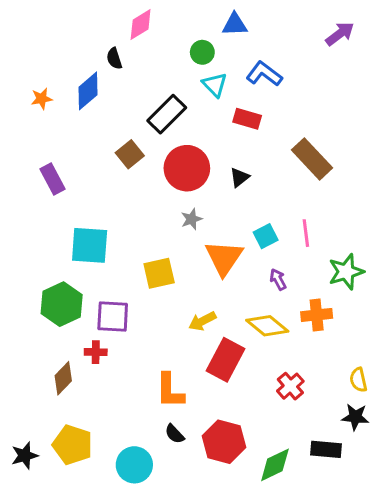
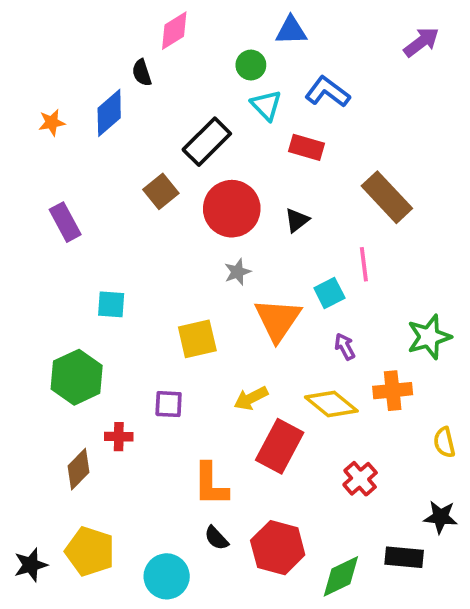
pink line: (306, 233) -> (364, 264), moved
cyan square: (90, 245) -> (111, 304), size x0.6
purple square: (113, 317) -> (169, 404), moved, size x0.7
yellow semicircle: (358, 380) -> (444, 442), moved

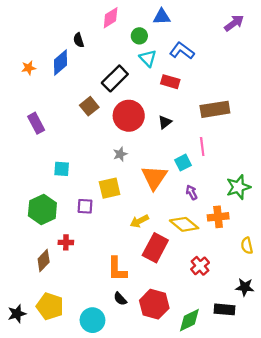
pink diamond: (174, 31) -> (111, 18), moved
brown rectangle: (387, 197) -> (215, 109), turned -56
gray star: (237, 272) -> (120, 154), moved
purple square: (169, 404) -> (85, 206), moved

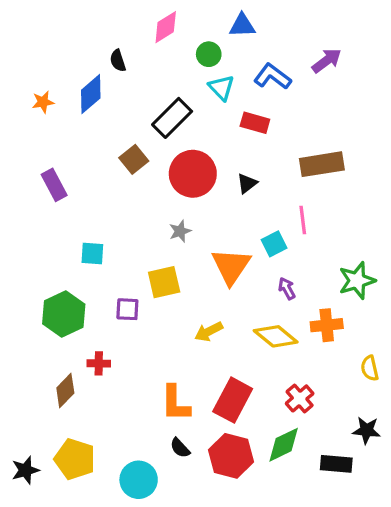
purple arrow: (234, 23) -> (327, 61), moved
red rectangle: (155, 248) -> (233, 400), moved
green diamond: (189, 320) -> (284, 445), moved

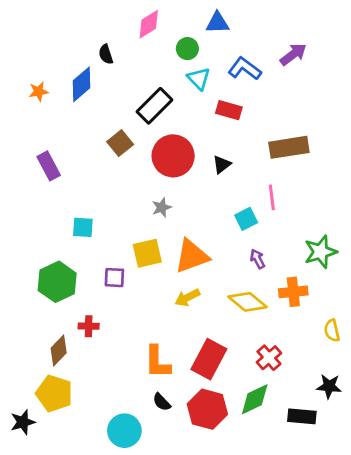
orange triangle: (231, 266) -> (192, 256), moved, turned 36
yellow pentagon: (75, 459) -> (54, 393), moved

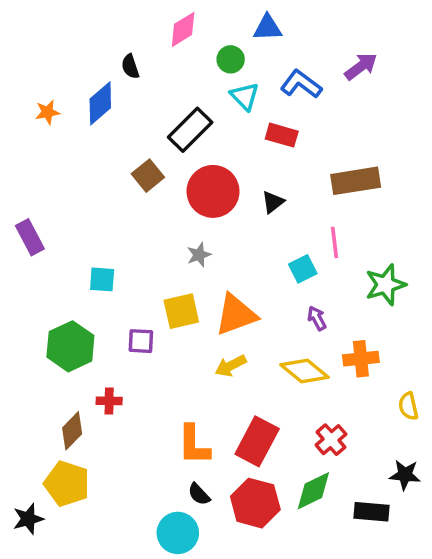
purple rectangle: (49, 166) -> (30, 237), moved
green star: (320, 252) -> (386, 285), moved
cyan circle: (124, 431) -> (178, 533), moved

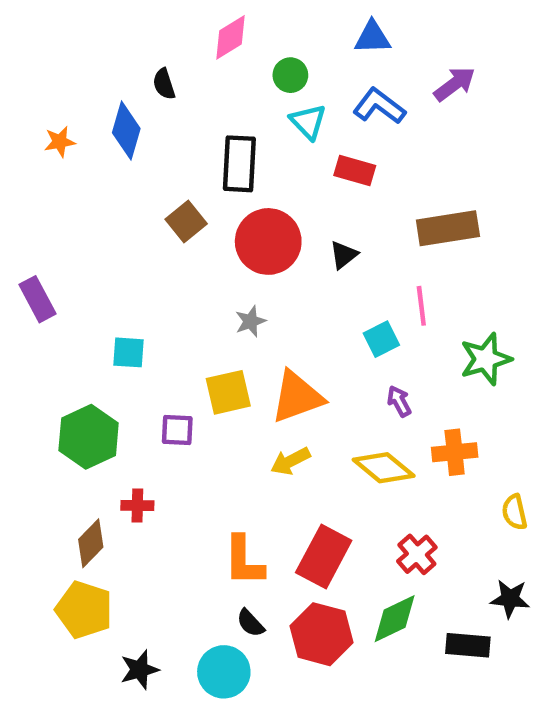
blue triangle: (268, 28) -> (372, 37), moved
blue diamond: (100, 103) -> (126, 131), turned -33
black rectangle: (190, 130) -> (239, 164), turned -42
black star: (28, 519) -> (140, 670), moved

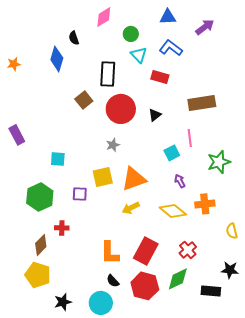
purple arrow: (455, 84) -> (205, 27), moved
orange star: (60, 142) -> (14, 64), moved

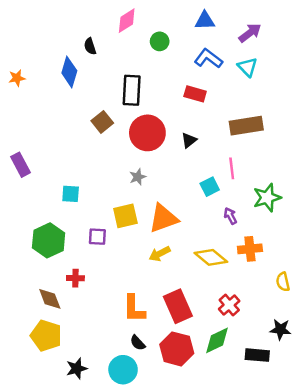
cyan triangle: (139, 55) -> (247, 67), moved
purple arrow: (180, 181) -> (230, 216), moved
brown diamond: (41, 245) -> (50, 299), turned -65
red rectangle: (146, 251) -> (178, 306), turned -52

